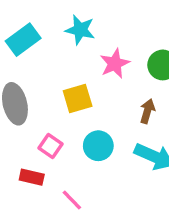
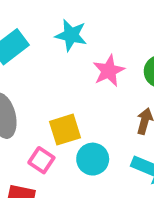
yellow square: (78, 98) -> (65, 130), moved

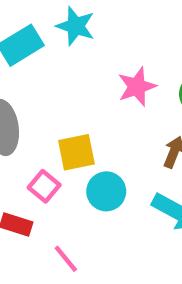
cyan star: (71, 35) -> (76, 26), moved

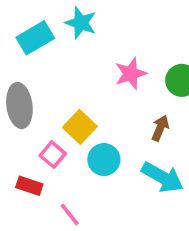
yellow square: (76, 152) -> (80, 127), turned -36

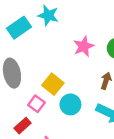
red rectangle: (29, 186) -> (23, 126), turned -56

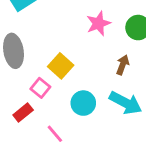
cyan circle: (70, 104) -> (83, 103), moved

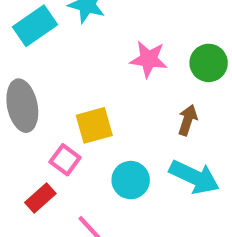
pink star: (98, 23) -> (149, 59), turned 30
yellow square: (61, 66) -> (94, 125), turned 35

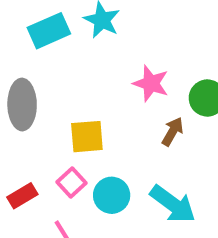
brown arrow: (188, 120) -> (173, 131), moved
pink square: (65, 160) -> (72, 183), moved

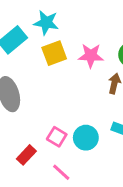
yellow square: (87, 137) -> (54, 53), moved

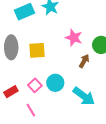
yellow square: (54, 53) -> (37, 50), moved
cyan circle: (86, 138) -> (55, 83), moved

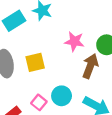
brown arrow: (84, 61) -> (90, 66), size x1.5

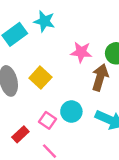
yellow square: (35, 62) -> (40, 78), turned -30

